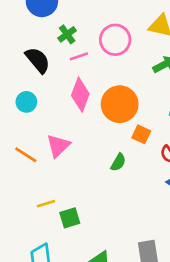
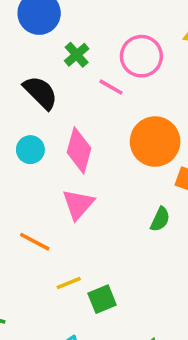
pink line: (79, 56) -> (111, 87), moved, turned 54
pink diamond: (80, 95) -> (79, 150), moved
orange line: (26, 155) -> (35, 242), moved

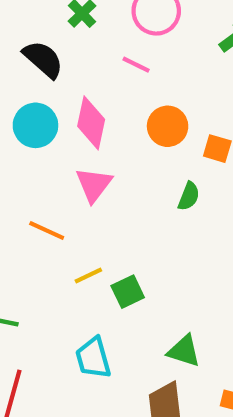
pink line: (111, 87) -> (136, 65), moved
orange circle: (155, 142) -> (168, 126), moved, size x0.7
cyan circle: (30, 150) -> (35, 125), size x1.4

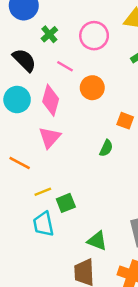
pink line: (136, 65) -> (65, 66), moved
orange circle: (168, 126) -> (92, 88), moved
cyan trapezoid: (93, 358) -> (43, 224), moved

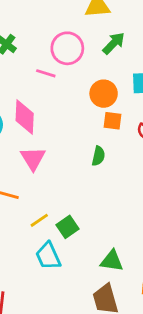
pink circle: (94, 36) -> (67, 48), moved
pink line: (65, 66) -> (46, 73), moved
orange circle: (92, 88) -> (104, 94), moved

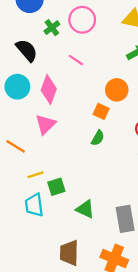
pink circle: (67, 48) -> (82, 20), moved
orange square: (112, 121) -> (101, 111), moved
green triangle: (112, 261) -> (85, 209), moved

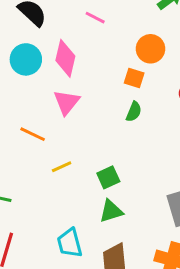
green square: (56, 187) -> (108, 177), moved
cyan trapezoid: (34, 205) -> (70, 243), moved
green triangle: (85, 209) -> (111, 211), moved, turned -36

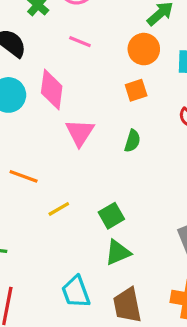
orange circle: (151, 49) -> (144, 49), moved
orange square: (134, 78) -> (136, 90), moved, turned -30
pink triangle: (67, 102) -> (80, 133), moved

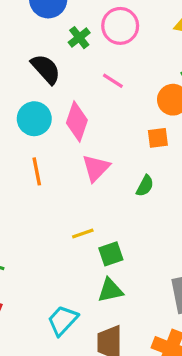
orange line: (24, 176) -> (37, 171), moved, turned 48
yellow line: (59, 209) -> (83, 233), moved
cyan trapezoid: (76, 292) -> (63, 320), turned 52

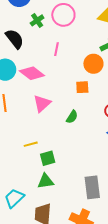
pink line: (113, 81) -> (56, 49), turned 64
pink diamond: (77, 122) -> (32, 73), turned -75

